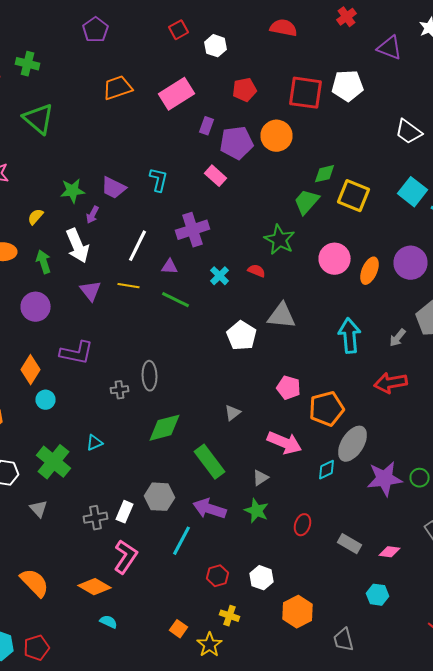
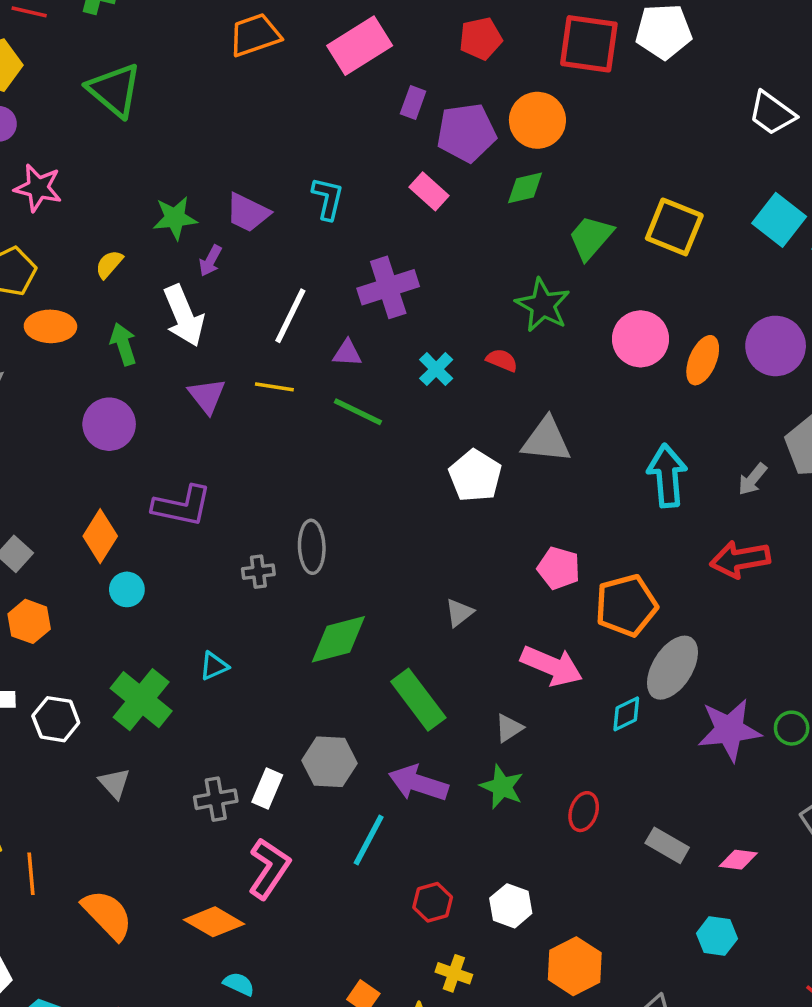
green diamond: (324, 174) -> (525, 188), moved

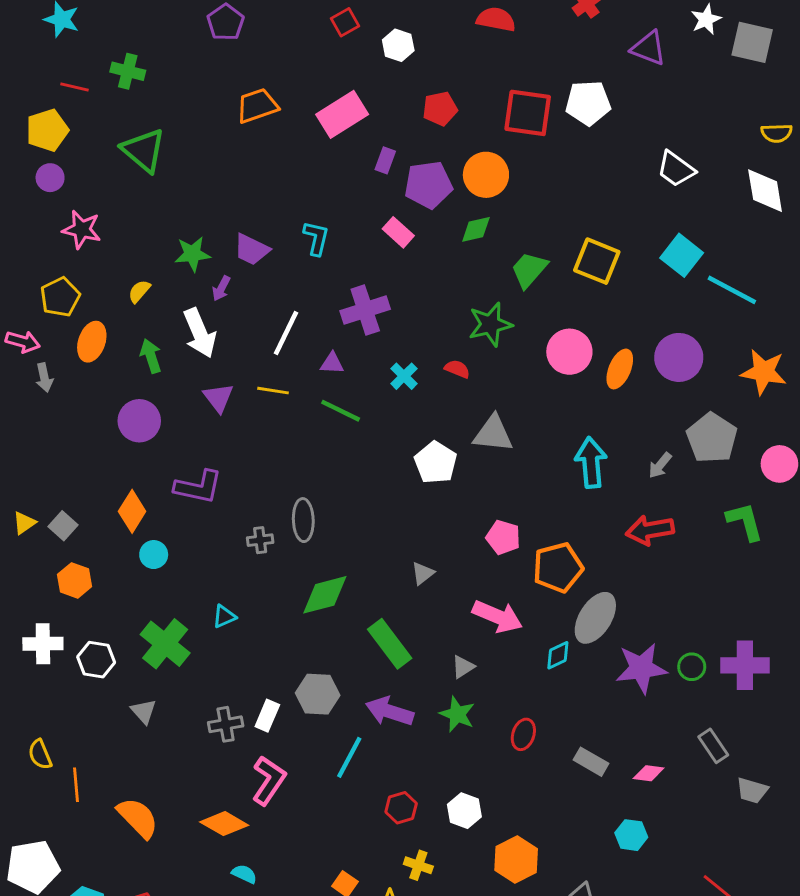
green star: (543, 305) -> (490, 324), turned 30
orange ellipse: (50, 326) -> (92, 342), turned -72

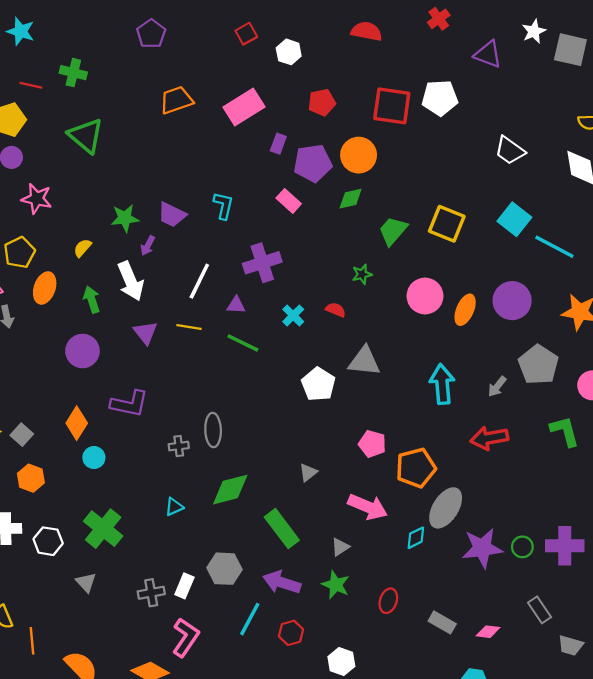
green star: (490, 324) -> (362, 274), size x0.6
cyan triangle: (224, 616) -> (174, 507), moved
red hexagon: (401, 808) -> (291, 633), moved

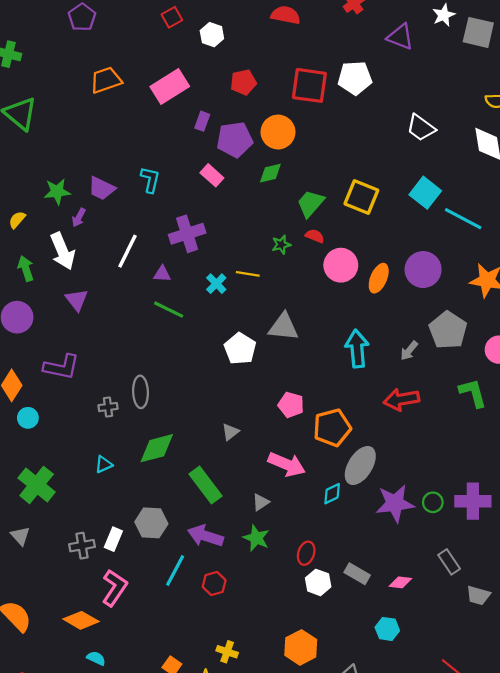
red semicircle: (336, 310) -> (315, 236), moved
yellow line: (189, 327) -> (248, 274), moved
white hexagon: (341, 661) -> (318, 582), moved

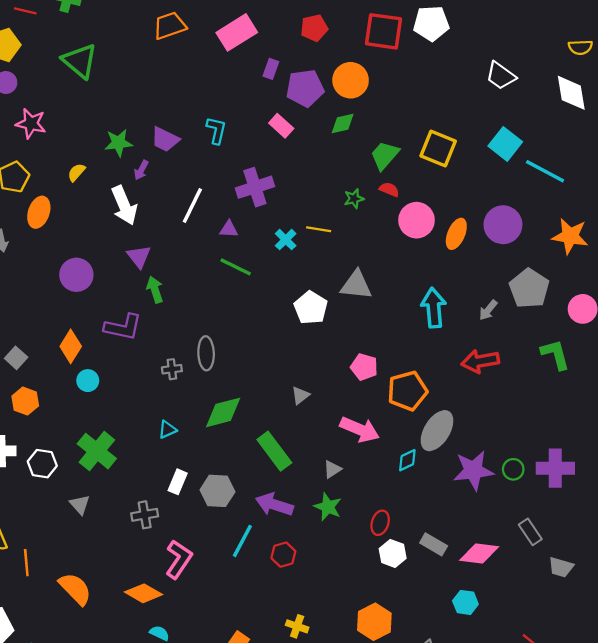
green arrow: (26, 268) -> (155, 290), moved
white rectangle: (113, 539) -> (178, 482), moved
pink diamond: (400, 582) -> (479, 553), size x1.6

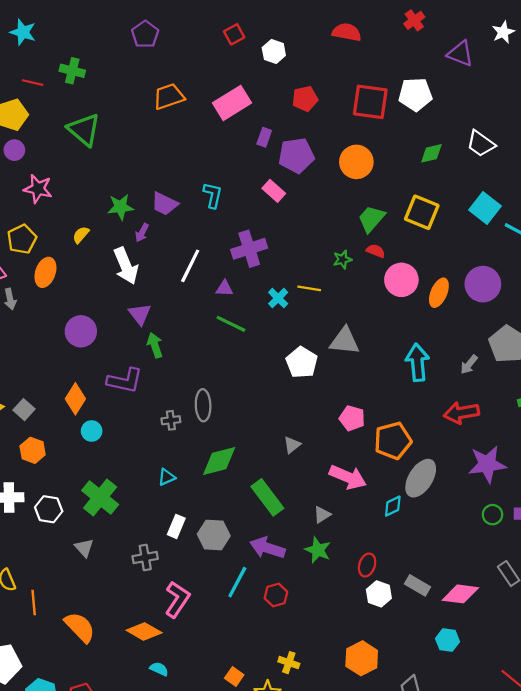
orange circle: (351, 80) -> (356, 162), moved
green diamond: (343, 123) -> (431, 153), moved
purple star: (473, 470) -> (487, 464), moved

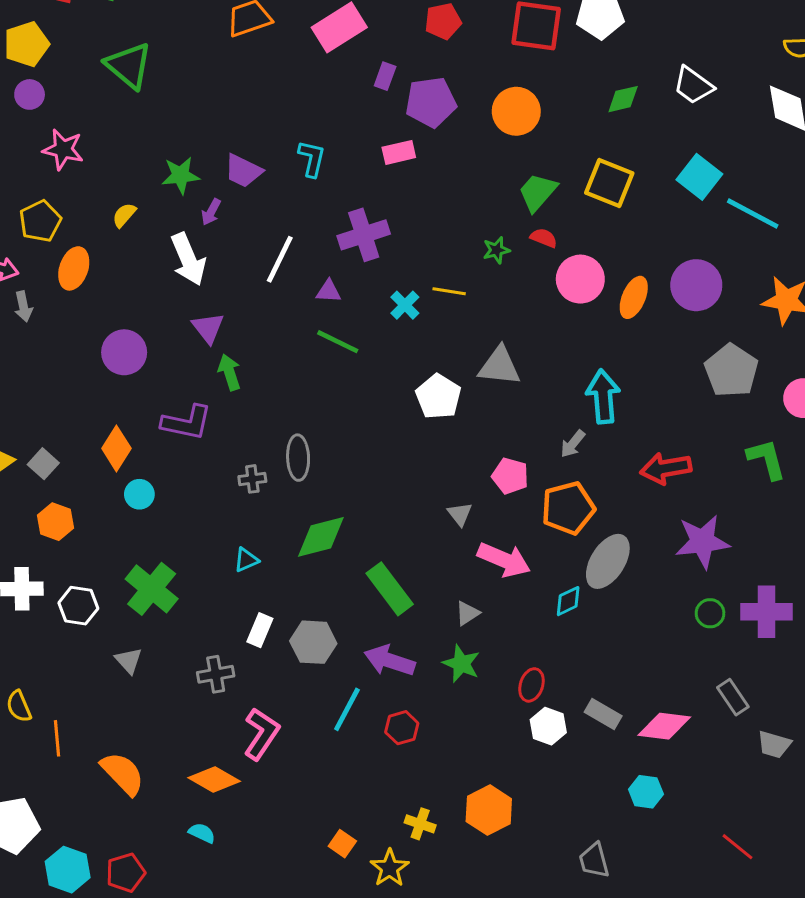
pink rectangle: (274, 191) -> (399, 152), turned -55
gray arrow: (469, 365) -> (573, 444), moved
gray triangle: (292, 445) -> (460, 514), moved, turned -30
orange hexagon: (362, 658) -> (489, 810), moved
cyan semicircle: (159, 669) -> (202, 833), moved

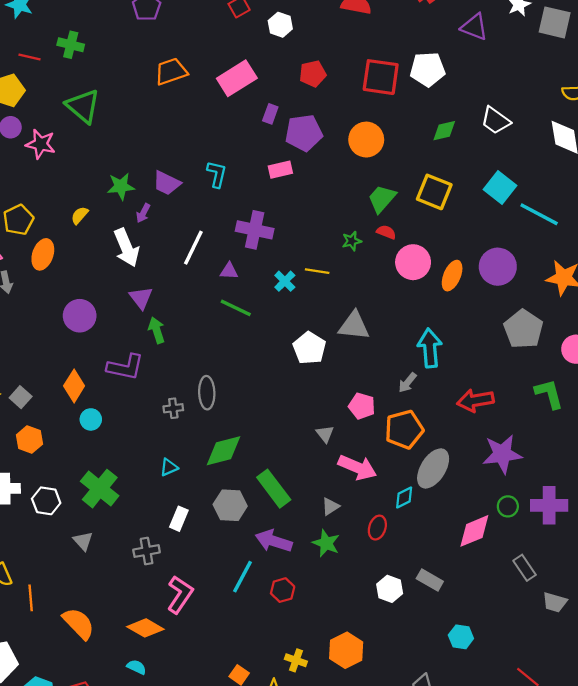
pink star: (63, 149) -> (41, 144), moved
purple cross: (364, 235) -> (255, 230), turned 30
gray hexagon: (313, 642) -> (230, 505), moved
red ellipse: (532, 685) -> (377, 528), moved
pink diamond: (664, 726) -> (474, 531), moved, turned -30

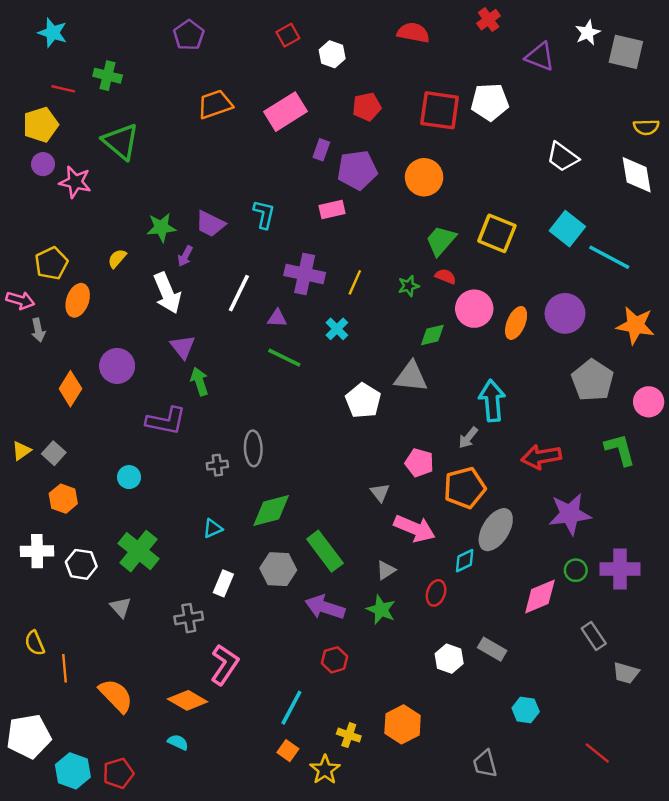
green diamond: (444, 131) -> (432, 335), moved
yellow line: (317, 271) -> (355, 282), moved, turned -75
orange diamond: (74, 386) -> (70, 389), moved
cyan line: (242, 577) -> (291, 708), moved

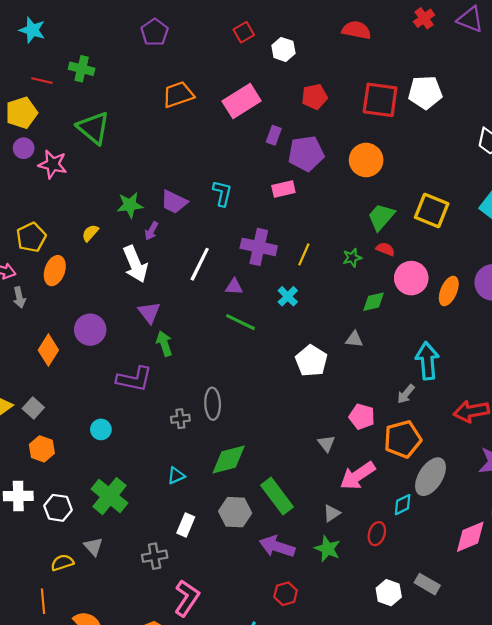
purple triangle: (540, 57) -> (470, 19), moved
gray triangle: (411, 377) -> (354, 339), size x0.6
pink arrow: (414, 528) -> (358, 476), turned 123
yellow semicircle: (35, 643) -> (62, 563), moved, turned 95

